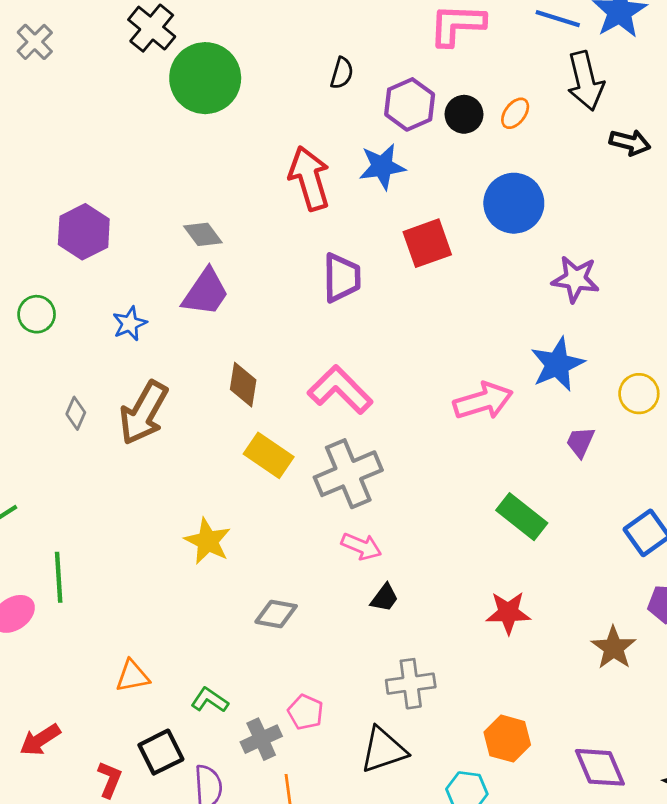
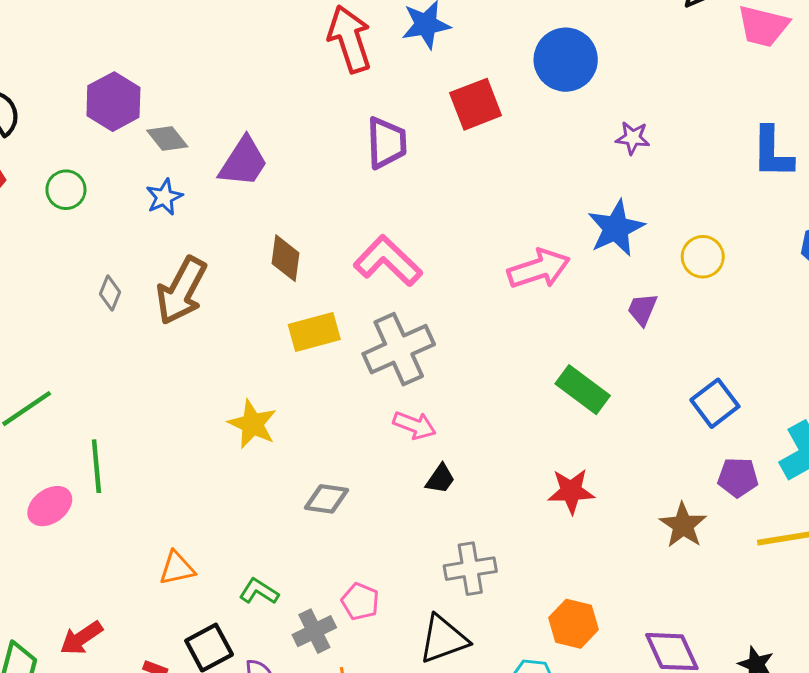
gray diamond: (203, 234) -> (167, 138), moved
purple star: (575, 279) -> (633, 138), size x0.7
yellow rectangle: (269, 455) -> (314, 332), turned -48

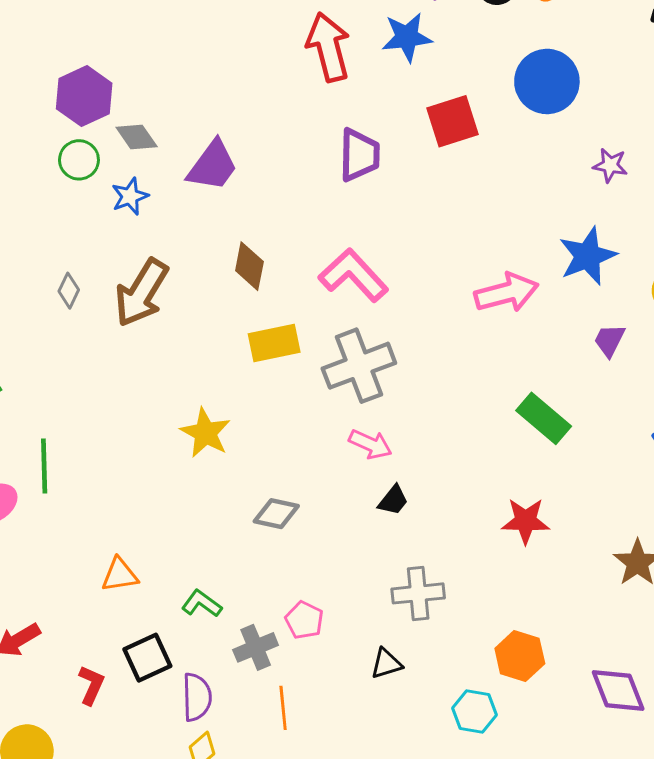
green circle: (66, 190) -> (79, 160), moved
black triangle: (443, 639) -> (386, 664), size x0.6

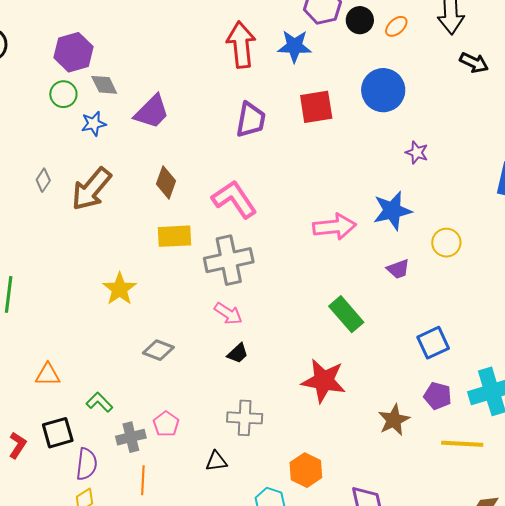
purple trapezoid: (609, 340) -> (398, 269), turned -145
red star: (526, 521) -> (324, 381), size x1.4

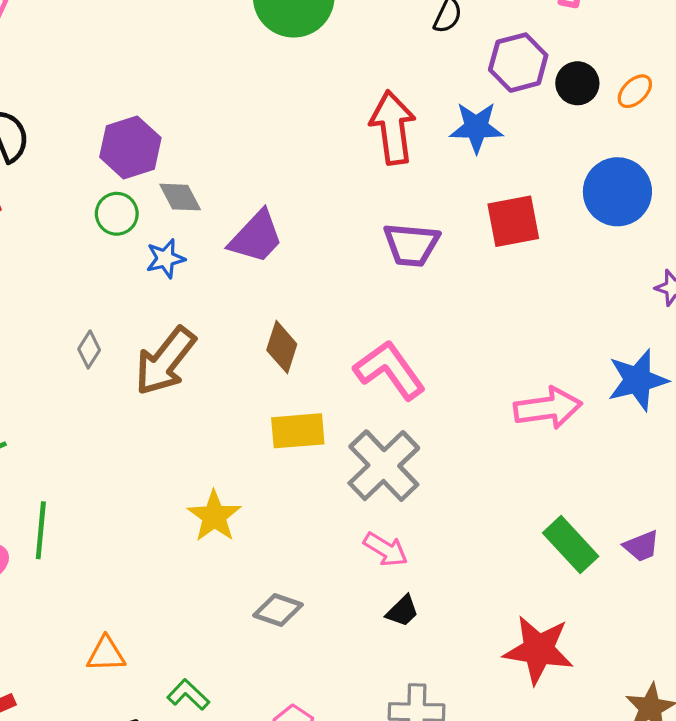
purple trapezoid: (251, 120) -> (411, 245), turned 87
gray cross: (229, 260) -> (384, 466), turned -30
purple trapezoid: (398, 269) -> (641, 546), moved

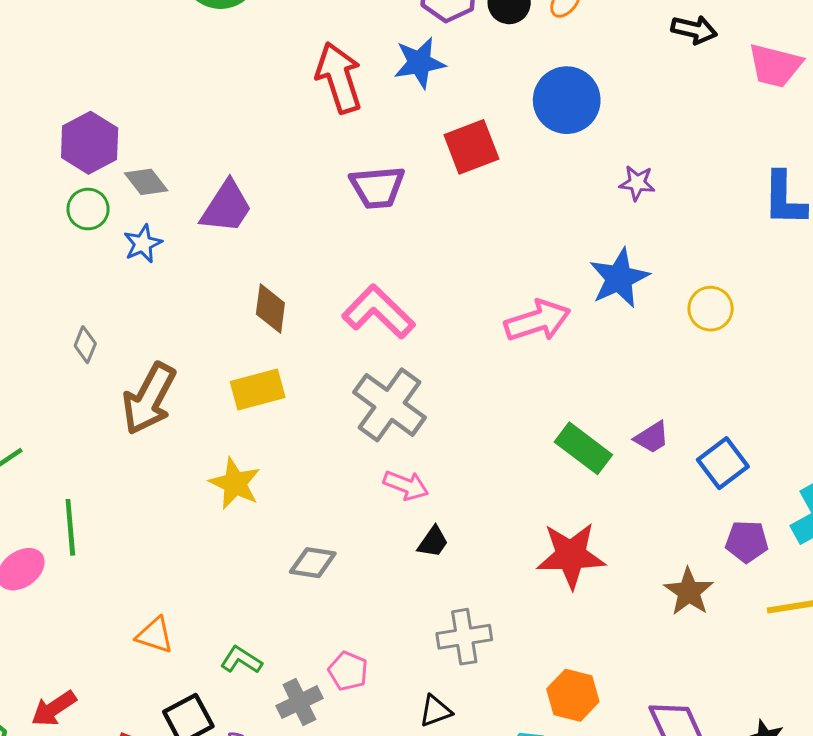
brown arrow: (165, 361) -> (149, 399), moved
yellow rectangle: (298, 431) -> (258, 390), moved
orange triangle: (106, 654) -> (155, 635), turned 30

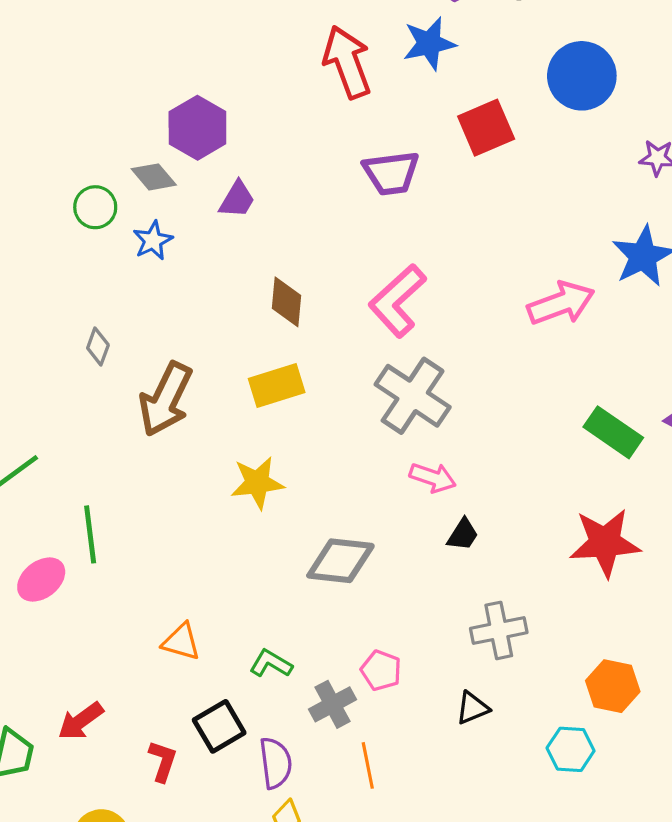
purple hexagon: (90, 143) -> (197, 128), moved
purple trapezoid: (226, 207) -> (237, 199), size x0.7
pink L-shape: (378, 312) -> (397, 301), turned -84
yellow star: (235, 483) -> (257, 483), turned -30
gray diamond: (313, 563) -> (340, 561), size x1.4

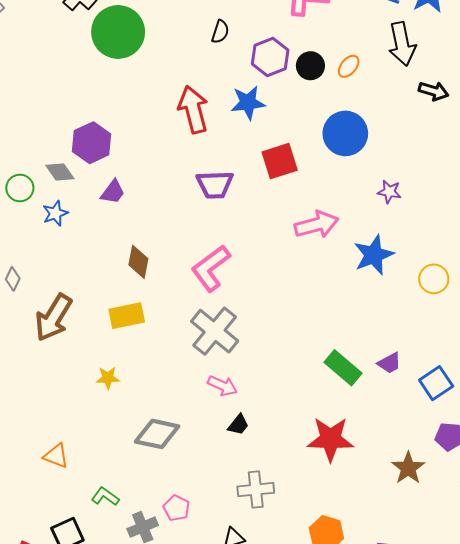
pink arrow: (561, 303) -> (316, 225), moved
yellow star: (257, 483) -> (108, 378), size x0.7
orange triangle: (181, 642) -> (56, 456), moved

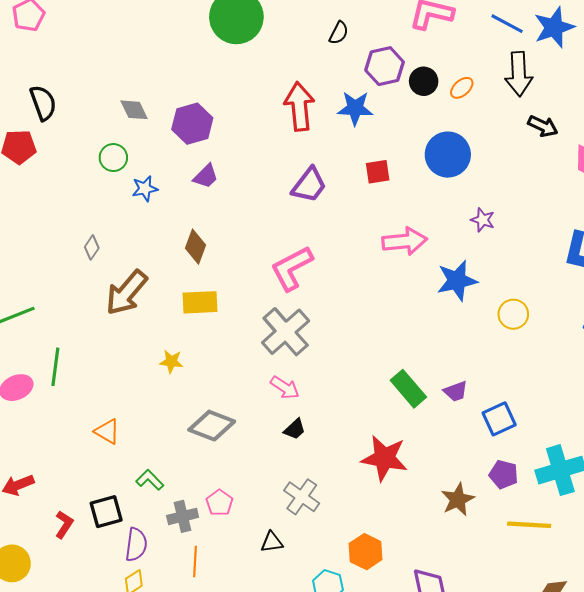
red square: (280, 161) -> (378, 172), size x0.7
gray diamond: (60, 172) -> (134, 110), moved
purple trapezoid: (215, 185) -> (309, 185), turned -60
brown diamond: (138, 262) -> (195, 247), moved
gray cross: (256, 490) -> (302, 497), turned 32

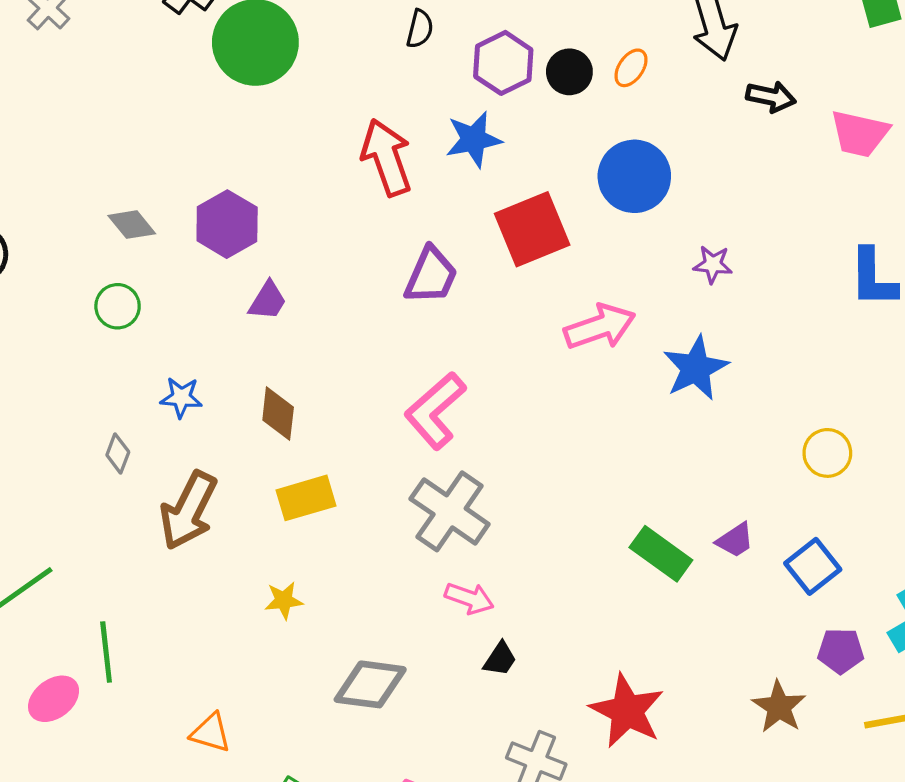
red square: (378, 172) -> (532, 229), size x1.8
blue star: (145, 189) -> (181, 397), moved, turned 30
yellow circle: (513, 314) -> (827, 453), moved
red star: (384, 458) -> (627, 711), moved, turned 30

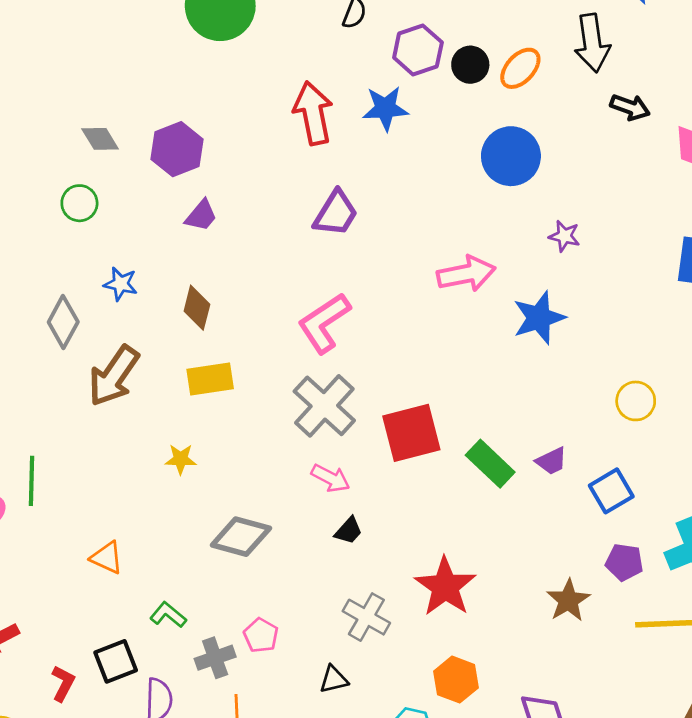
orange ellipse: (631, 68) -> (520, 68), size x1.4
red square: (532, 229) -> (411, 433), moved
gray diamond: (118, 453) -> (63, 322), size x1.6

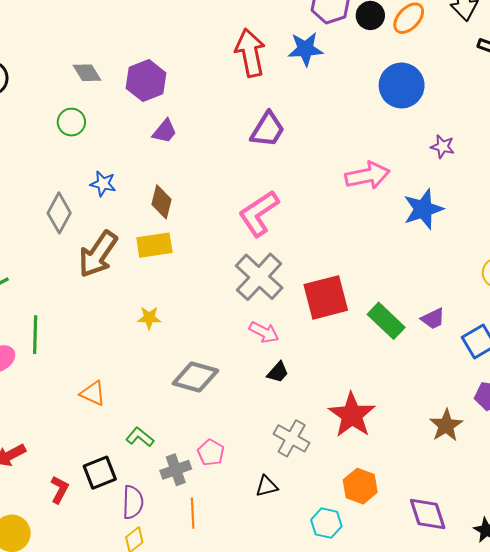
yellow rectangle: (210, 379) -> (154, 245), moved

